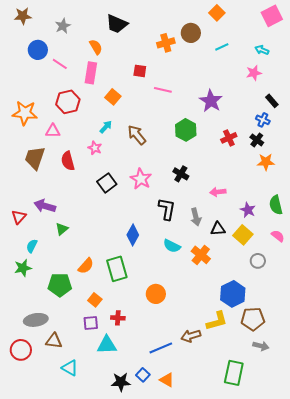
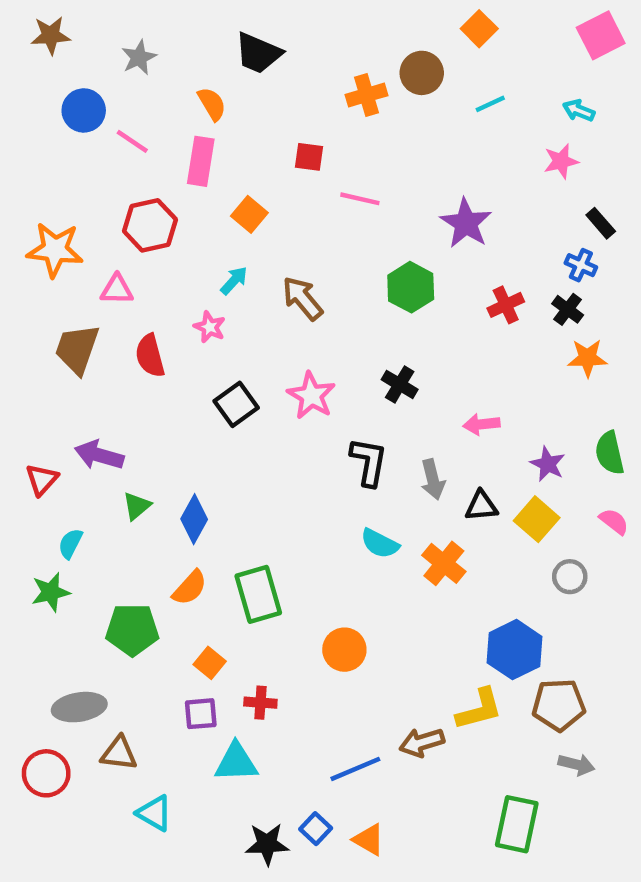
blue diamond: (133, 235) -> (194, 519), moved

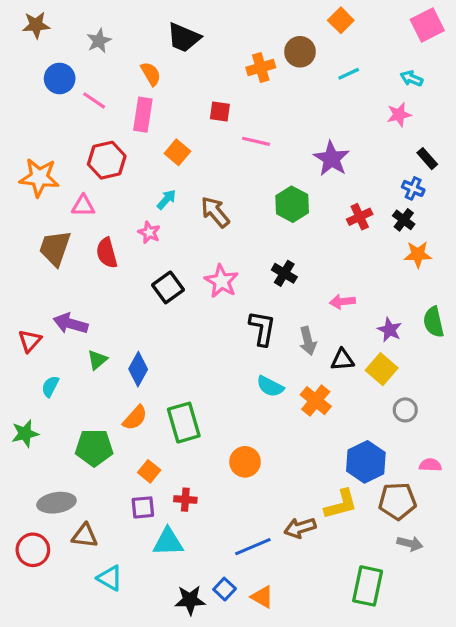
pink semicircle: (614, 521) -> (430, 465), moved, turned -35
green star: (51, 592) -> (25, 434), moved

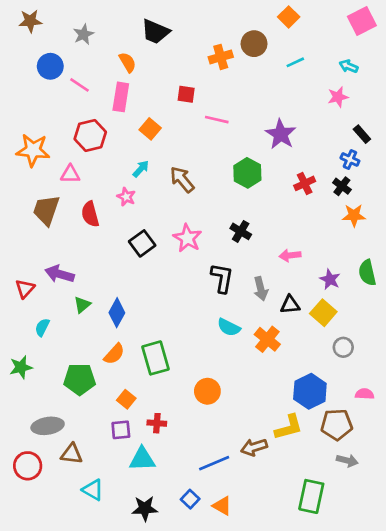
black star: (190, 600) -> (145, 508), moved

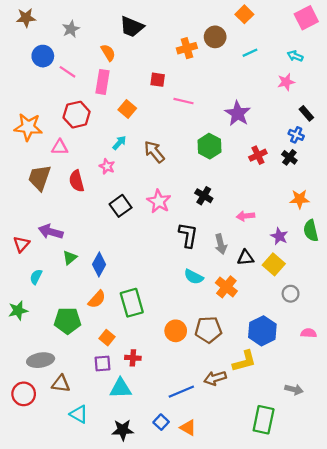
orange star: (354, 215) -> (300, 199), moved
brown pentagon: (337, 425) -> (208, 330), moved

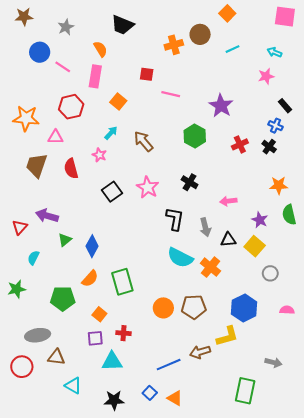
pink square: (306, 18) -> (285, 17), turned 35
cyan semicircle: (194, 277) -> (180, 258), size x1.4

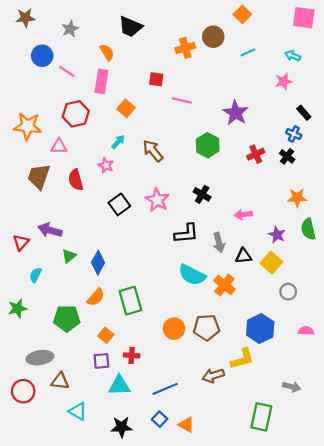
black L-shape: (175, 219) -> (186, 234), turned 75
blue line: (169, 365) -> (165, 389), moved

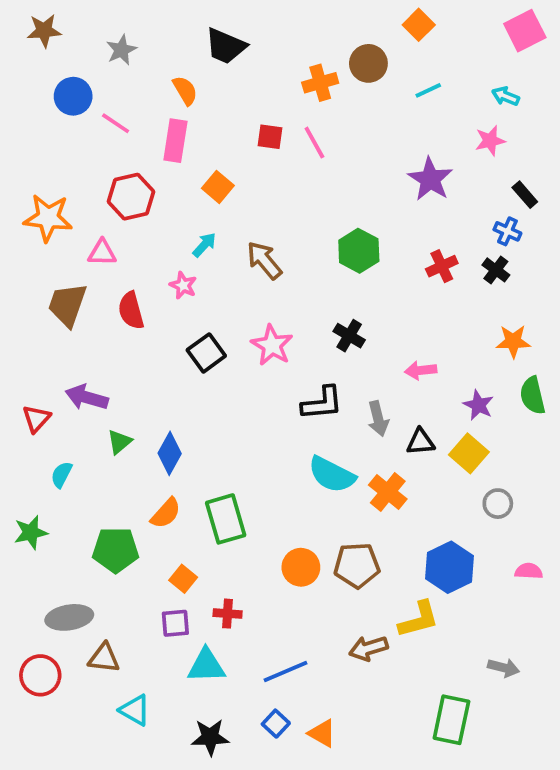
pink square: (304, 18) -> (525, 31), turned -35
pink line: (182, 100) -> (314, 143), moved, turned 48
purple star: (236, 113) -> (430, 179), moved

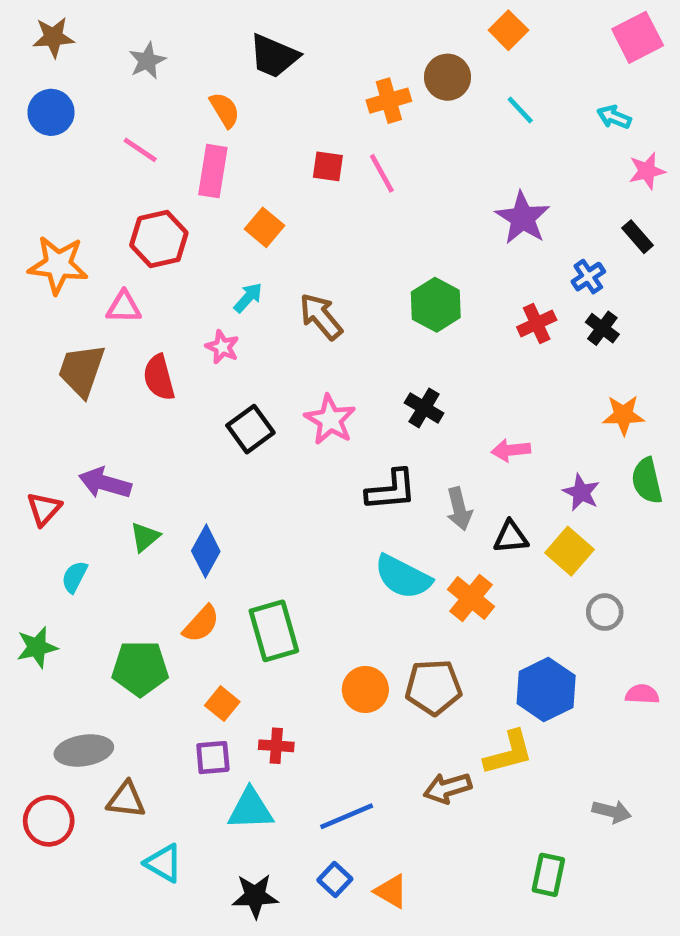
cyan line: (428, 90) -> (520, 110), turned 72
blue circle: (73, 96) -> (51, 112), moved
pink star: (490, 141) -> (647, 171), moved
blue cross: (507, 231) -> (588, 277), moved, turned 32
green rectangle: (451, 720) -> (548, 875), size x0.7

